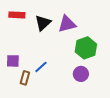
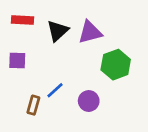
purple square: (13, 61) -> (17, 61), moved
purple circle: (81, 74) -> (89, 101), moved

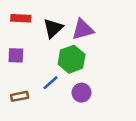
green hexagon: (116, 65) -> (72, 59), moved
brown rectangle: (33, 105) -> (20, 96), moved, turned 63

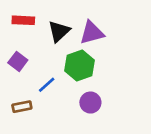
purple square: (16, 55) -> (18, 61), turned 35
blue line: (51, 83) -> (47, 85), moved

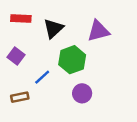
purple triangle: (92, 33) -> (98, 31), moved

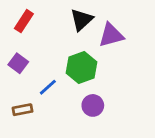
red rectangle: (21, 18) -> (24, 21), turned -60
black triangle: (53, 28) -> (82, 20), moved

